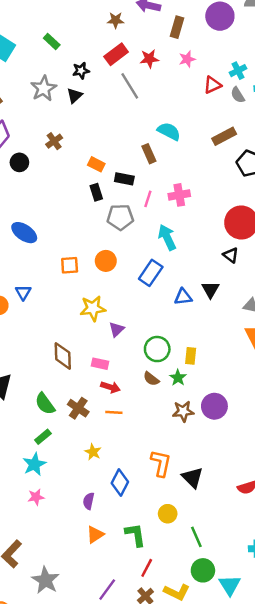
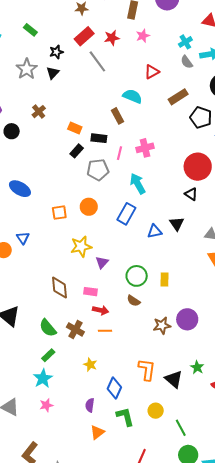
red triangle: (212, 85) -> (152, 72), moved
black rectangle: (96, 192) -> (77, 151), turned 64
green star: (178, 378) -> (197, 367), moved
green L-shape: (135, 535) -> (125, 417), moved

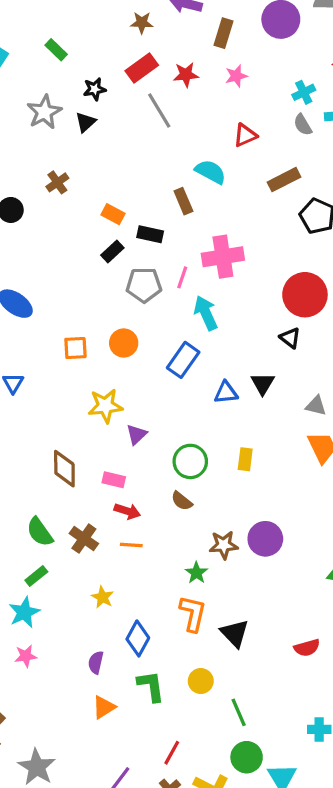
pink cross: (145, 148) -> (223, 257), size x1.4
pink line: (119, 153) -> (182, 277), moved
yellow rectangle: (164, 279) -> (245, 459), moved
green star: (197, 367) -> (196, 573), moved

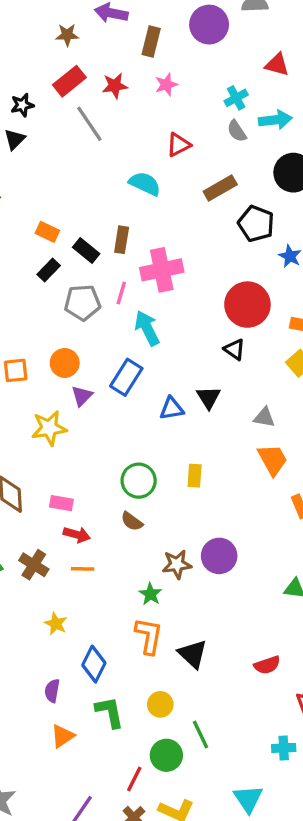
brown rectangle: (183, 201) -> (122, 240), moved, turned 35
black rectangle: (150, 234) -> (86, 251), turned 30
purple triangle: (137, 434) -> (82, 396), moved
green circle: (247, 757) -> (166, 755), moved

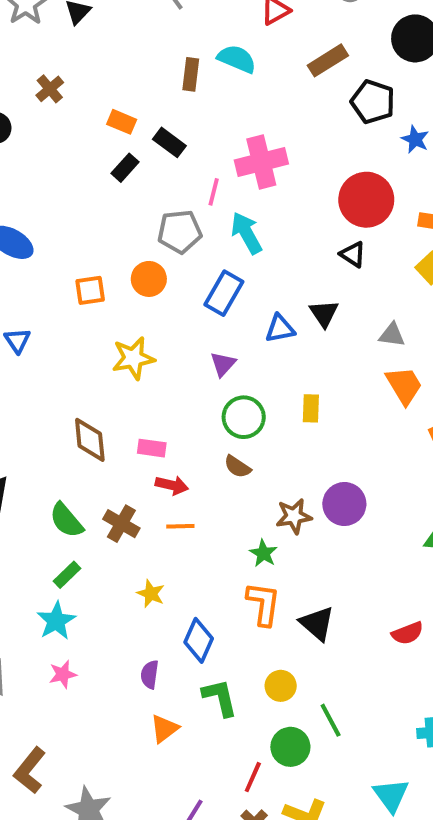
brown rectangle: (122, 240) -> (191, 74), moved
gray pentagon: (82, 303) -> (180, 232), moved
purple triangle: (82, 396) -> (223, 364), moved

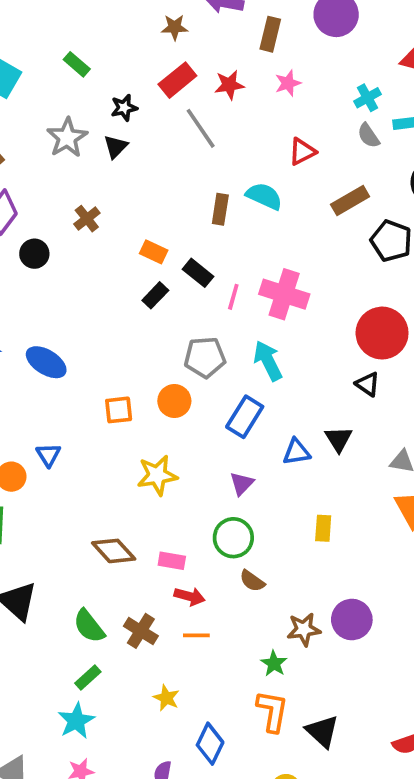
pink cross: (261, 162) -> (284, 294), turned 30
pink line: (214, 192) -> (233, 297), moved
green circle: (244, 417) -> (233, 538), moved
brown diamond: (90, 440) -> (114, 551), turned -39

